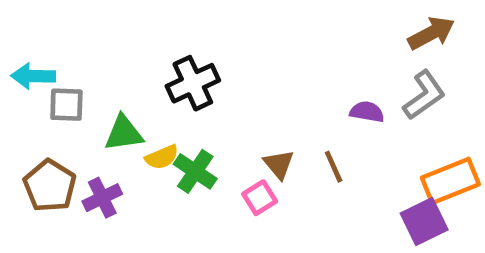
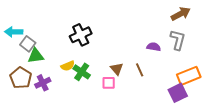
gray L-shape: (424, 95) -> (178, 40), turned -40
gray square: (66, 105) -> (28, 44), turned 35
green triangle: (124, 133) -> (36, 56), moved
pink square: (260, 198) -> (109, 83), turned 32

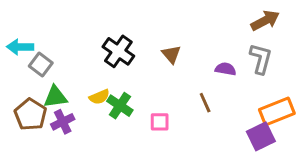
black cross: (81, 35) -> (118, 51), turned -30
green triangle: (36, 56) -> (55, 97), moved
brown triangle: (117, 69) -> (171, 54), moved

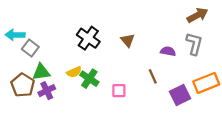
purple square: (261, 136) -> (180, 95), moved

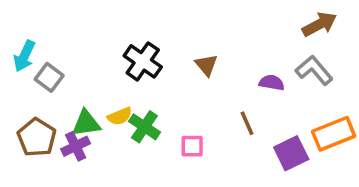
cyan arrow: (15, 35) -> (24, 56), turned -66
gray L-shape: (194, 44) -> (314, 70), turned -55
green triangle: (41, 72) -> (86, 123), moved

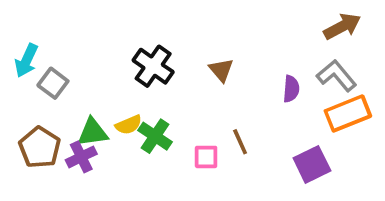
purple semicircle: (272, 83) -> (291, 89), turned 85
brown line: (247, 123) -> (240, 142), moved
orange rectangle: (334, 134) -> (348, 113), moved

